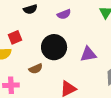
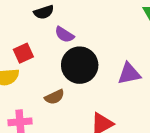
purple semicircle: (64, 14) -> (64, 35), moved, turned 56

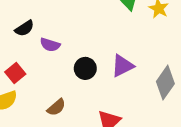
black circle: (80, 65) -> (85, 68), moved, size x0.6

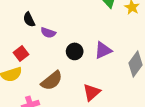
black semicircle: (24, 28) -> (29, 20), turned 96
brown semicircle: (56, 107) -> (52, 81), size x1.5

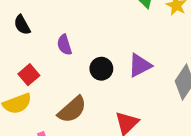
black semicircle: (29, 20) -> (22, 25), moved
purple semicircle: (48, 33) -> (64, 45), turned 56

